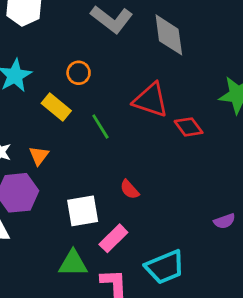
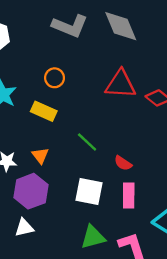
green line: (100, 127) -> (87, 142), moved
white square: (83, 211) -> (89, 191), turned 36
pink rectangle: (113, 238) -> (129, 196), moved, turned -30

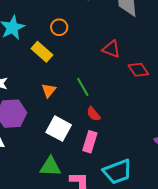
red triangle: (121, 84) -> (111, 49), size x0.7
green line: (87, 142) -> (83, 87), moved
orange triangle: (40, 156) -> (49, 90), moved

